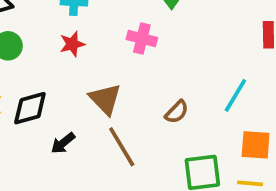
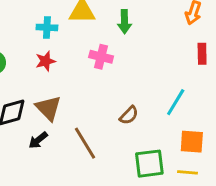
brown triangle: (105, 99) -> (48, 108), moved

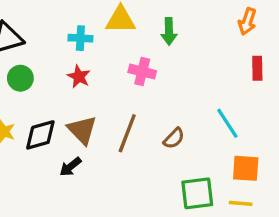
red star: (45, 61) -> (79, 77), turned -30
cyan line: (176, 102) -> (227, 123), turned -64
brown line: (85, 143) -> (127, 133), moved, turned 52

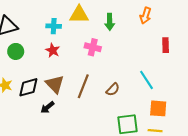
orange arrow: (247, 21) -> (146, 16), moved

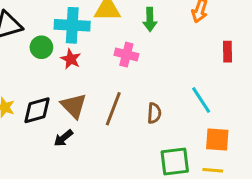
cyan cross: (54, 26) -> (72, 25), size x1.6
green circle: (16, 51) -> (41, 47), moved
brown semicircle: (113, 89) -> (154, 113), turned -40

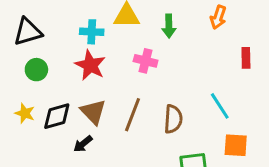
cyan cross: (72, 25) -> (92, 32), size x0.7
green circle: (41, 47) -> (36, 70), moved
red star: (71, 59) -> (90, 65), size x1.5
brown semicircle: (154, 113) -> (173, 119), size x1.4

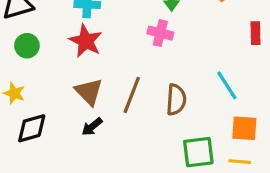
pink cross: (146, 61) -> (160, 33), moved
black diamond: (57, 116) -> (32, 128), moved
black arrow: (83, 144) -> (92, 127), moved

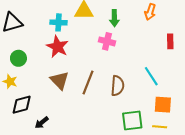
green circle: (27, 46) -> (18, 58), moved
black arrow: (92, 127) -> (42, 123), moved

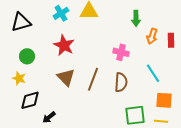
orange arrow: (150, 12) -> (152, 36), moved
green arrow: (114, 18) -> (136, 18), moved
cyan cross: (59, 22) -> (61, 13), moved, turned -35
pink cross: (107, 41) -> (121, 52), moved

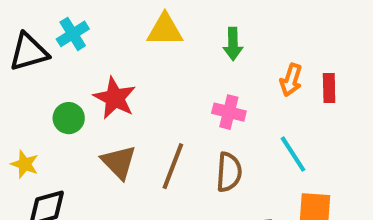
cyan cross: (61, 13) -> (73, 34), moved
green arrow: (136, 18) -> (233, 44), moved
green circle: (27, 56) -> (69, 118), moved

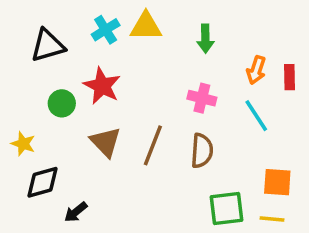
cyan cross: (73, 34) -> (106, 30), moved
black triangle: (29, 52) -> (48, 46), moved
cyan line: (293, 154) -> (256, 116), moved

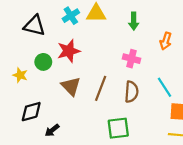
black triangle: (48, 46) -> (34, 26), turned 30
red star: (102, 86) -> (69, 51), turned 30
cyan line: (256, 116) -> (165, 87), moved
yellow star: (23, 144) -> (20, 75), moved
green square: (226, 209) -> (118, 128), moved

